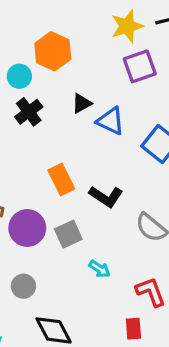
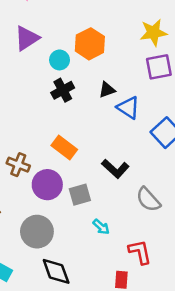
orange rectangle: (61, 180) -> (64, 148), moved, turned -35
gray circle: (23, 286) -> (37, 232), size x1.6

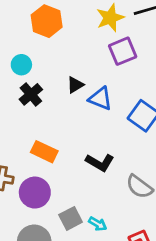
orange hexagon: (90, 44) -> (47, 21), moved
gray square: (80, 195) -> (71, 218), moved

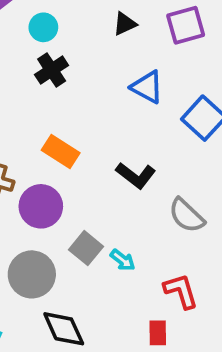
black triangle: (75, 85) -> (125, 24), moved
gray square: (71, 218) -> (86, 248), turned -30

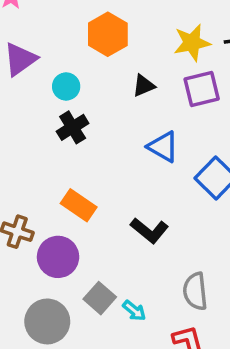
gray semicircle: (186, 215) -> (195, 291), moved, turned 39

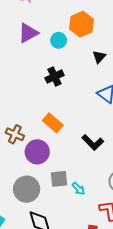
cyan circle: (66, 86) -> (59, 40), moved
black triangle: (144, 86) -> (99, 57), turned -32
gray square: (100, 298) -> (59, 179), turned 36

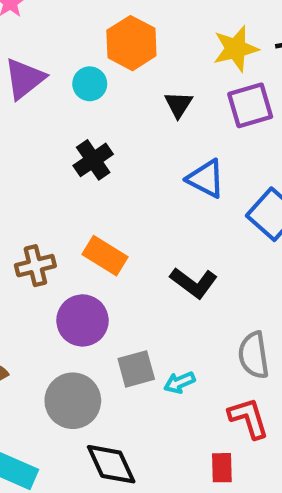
brown cross: (15, 134) -> (35, 266), moved, turned -30
cyan arrow: (78, 189) -> (179, 382), turned 120

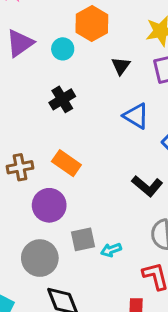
black L-shape: (194, 283) -> (147, 186), moved

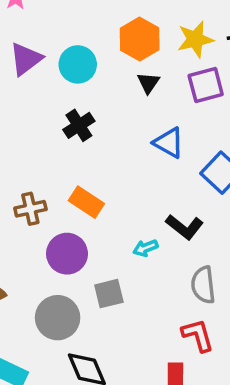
orange hexagon: (92, 23) -> (140, 39), moved
cyan circle: (63, 49) -> (78, 64), size x1.4
cyan arrow: (111, 250) -> (145, 248), moved

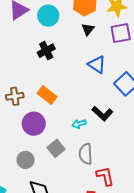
gray semicircle: (203, 285) -> (86, 154), moved
gray square: (109, 294) -> (56, 148), turned -30
gray circle: (58, 318) -> (26, 160), size x0.7

